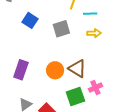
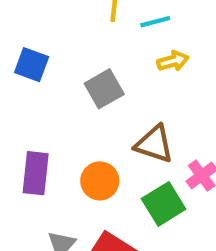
gray square: (61, 29) -> (104, 89), moved
orange circle: (55, 70) -> (100, 181), moved

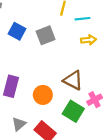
gray square: (104, 89) -> (46, 35), moved
green square: (164, 204) -> (73, 111), turned -35

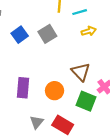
blue square: (17, 31) -> (20, 35), turned 35
brown triangle: (73, 80) -> (81, 72), turned 30

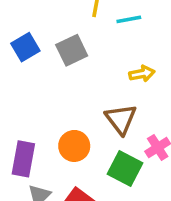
yellow arrow: (89, 31) -> (142, 74), moved
purple rectangle: (23, 88) -> (23, 159), moved

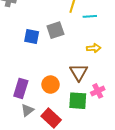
blue square: (25, 47) -> (32, 37), moved, turned 35
green square: (125, 169) -> (78, 101), turned -30

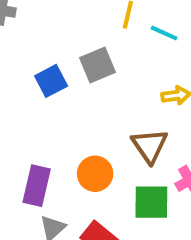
cyan line: (90, 16) -> (164, 33), turned 32
blue square: (32, 37) -> (51, 81), turned -35

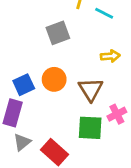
blue square: (51, 81) -> (24, 85), moved
orange circle: (95, 174) -> (54, 79), moved

